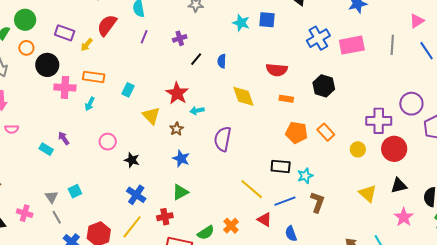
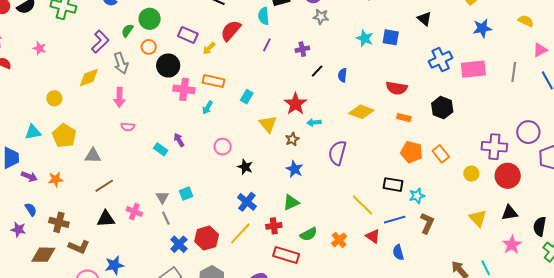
yellow diamond: (243, 96) -> (361, 112), turned -55
green semicircle: (206, 233) -> (309, 234), moved

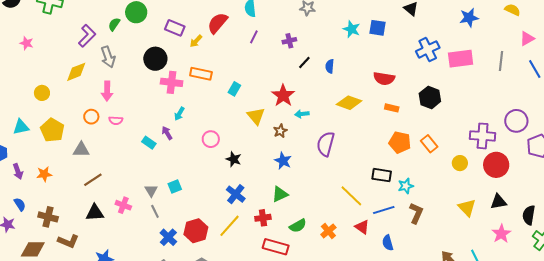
orange circle: (149, 47) -> (91, 117), moved
cyan arrow: (208, 108) -> (179, 114), moved
purple arrow: (29, 176) -> (18, 171), turned 49

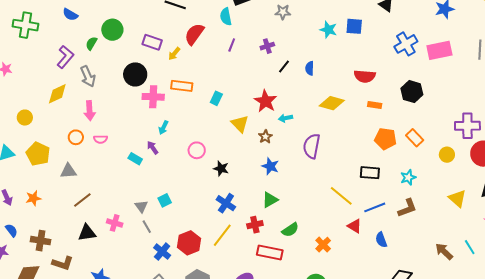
cyan star: (406, 186) -> (408, 177), moved
brown L-shape: (416, 213) -> (407, 208), turned 50
orange cross: (328, 231) -> (323, 245), moved

